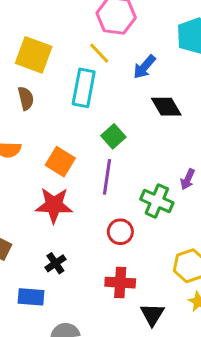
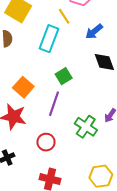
red circle: (120, 232) -> (46, 142), moved

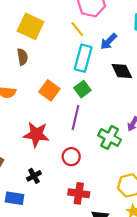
cyan rectangle: (49, 39) -> (83, 58), moved
orange square: (23, 87) -> (49, 90), moved

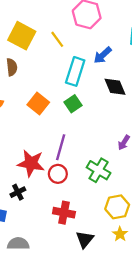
yellow line: (77, 29) -> (57, 39), moved
purple line: (76, 117) -> (61, 147), moved
red star: (36, 134) -> (31, 163), moved
green cross: (110, 137) -> (99, 170), moved

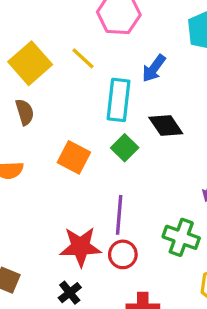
yellow square: (22, 36) -> (30, 63), turned 32
black diamond: (115, 87) -> (166, 126), moved

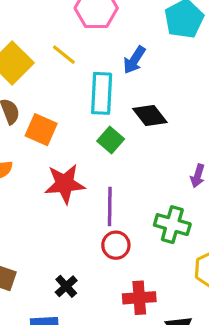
orange square: (74, 157) -> (41, 130), moved
red star: (80, 247) -> (65, 184), moved

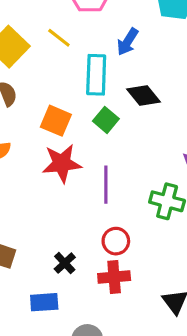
orange square: (41, 130) -> (56, 121), moved
red circle: (116, 245) -> (116, 241), moved
red cross: (139, 298) -> (114, 277), moved

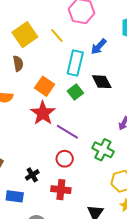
red star: (62, 163) -> (43, 113), turned 30
purple line: (106, 185) -> (67, 132), turned -70
red circle: (116, 241) -> (65, 159), moved

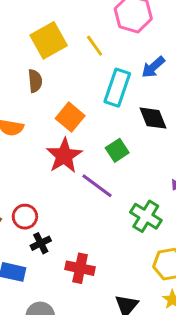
green square: (75, 92) -> (117, 150), moved
red circle: (65, 159) -> (25, 217), moved

